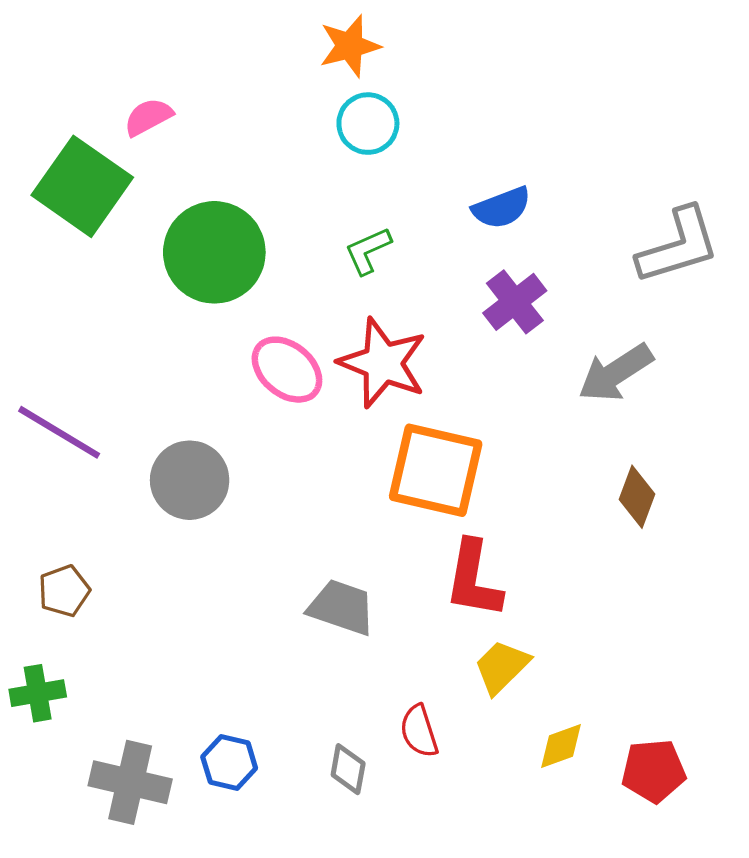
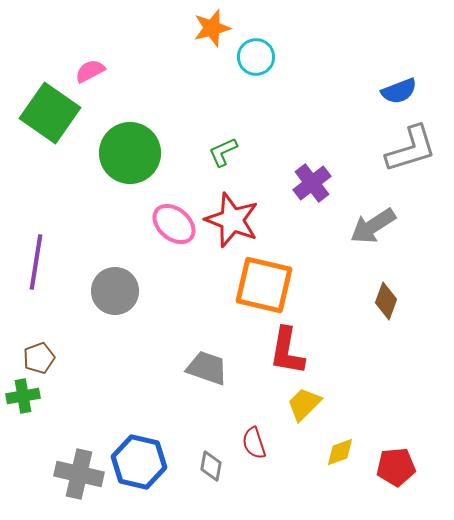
cyan circle: (368, 124) -> (256, 57), moved
blue semicircle: (502, 208) -> (399, 91), moved
purple line: (59, 432) -> (36, 262), turned 68
green cross: (38, 693) -> (23, 396), moved
blue hexagon: (229, 763) -> (139, 462), size x1.6

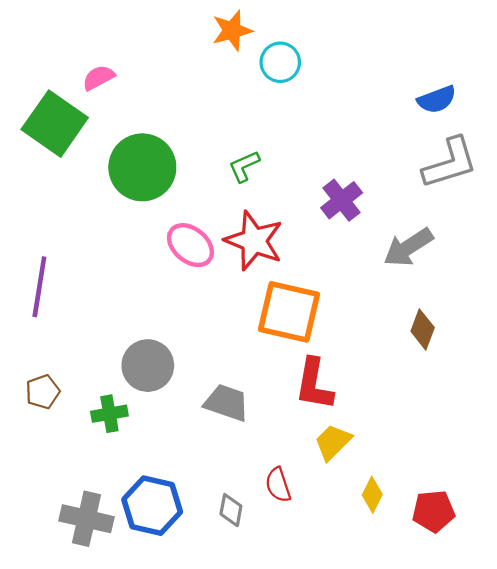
gray circle: (115, 291) -> (148, 366), moved
green cross: (23, 396) -> (109, 414), moved
yellow diamond: (340, 452) -> (372, 495), turned -44

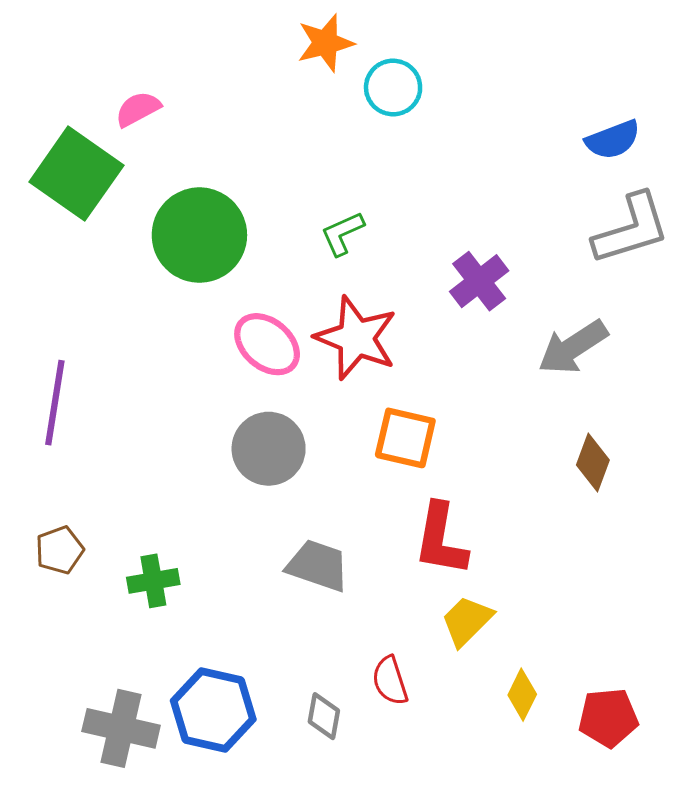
orange square: (289, 312) -> (405, 438), size x0.7
gray circle: (148, 366) -> (269, 449), moved

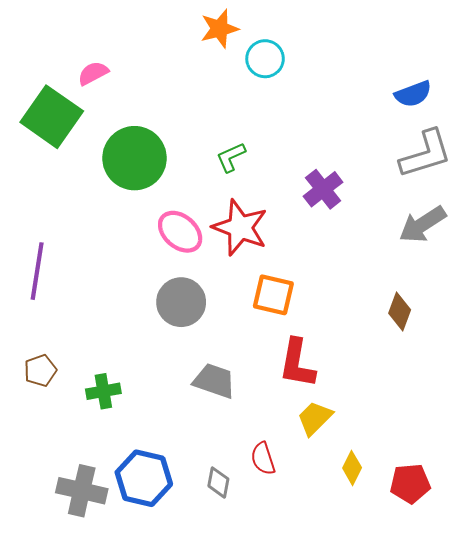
gray arrow: (573, 347) -> (422, 224), moved

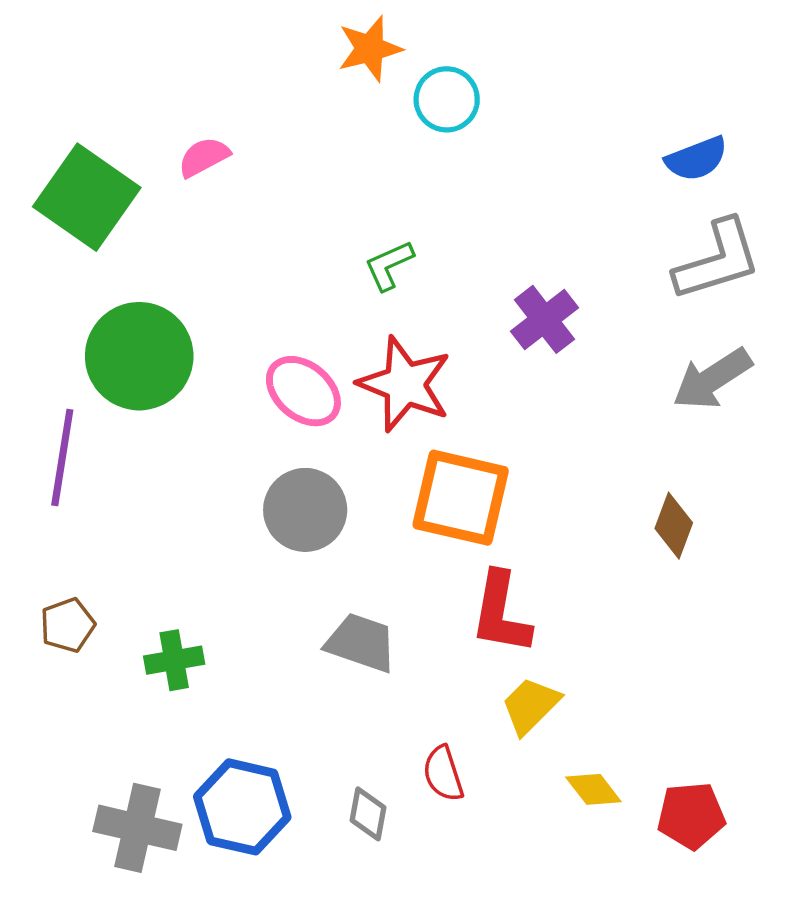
pink semicircle: (93, 73) -> (204, 157), moved
green circle: (135, 158) -> (139, 356), moved
orange square: (273, 295) -> (461, 498), size x1.4
yellow diamond: (352, 468) -> (593, 789), turned -64

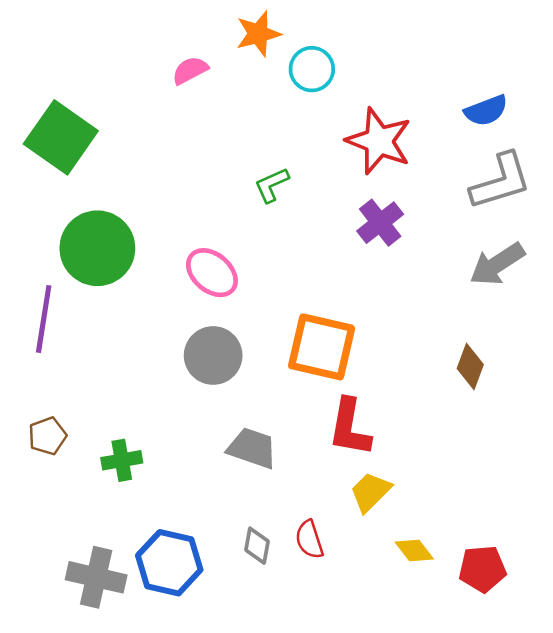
pink semicircle: (204, 157) -> (190, 70), moved
red star: (405, 384) -> (379, 141), moved
gray diamond: (368, 814) -> (257, 546), moved

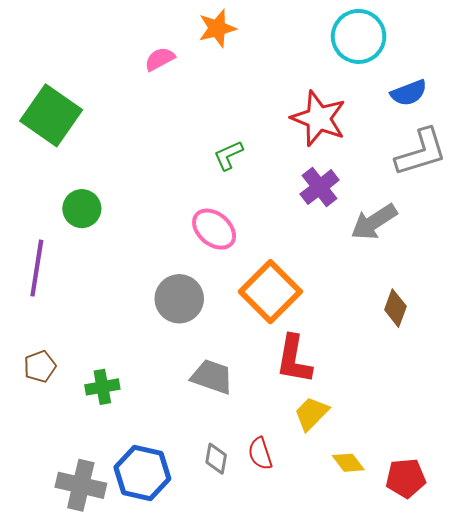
cyan circle: (312, 69) -> (359, 36), moved, size x1.4
green circle: (97, 248) -> (82, 209), size x0.6
gray arrow: (497, 264) -> (374, 222), moved
pink ellipse: (212, 273) -> (214, 229), moved
orange square: (322, 347) -> (270, 292), turned 32

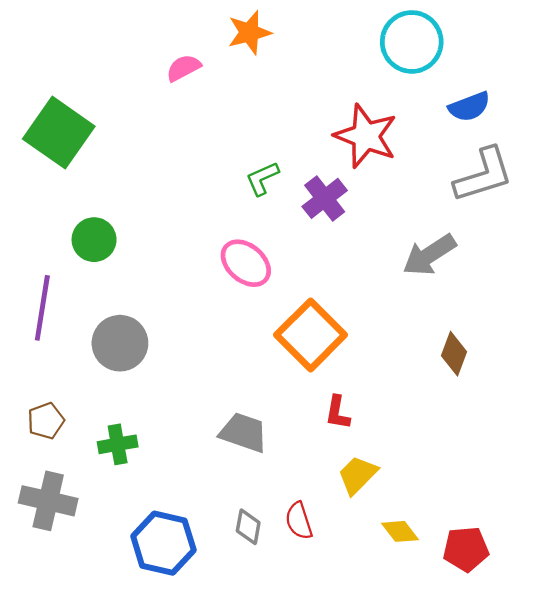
purple cross: (320, 187) -> (325, 198), moved
gray circle: (179, 299) -> (120, 343), moved
red L-shape: (294, 359) -> (338, 413), size x0.6
gray cross: (81, 485) -> (48, 501), moved

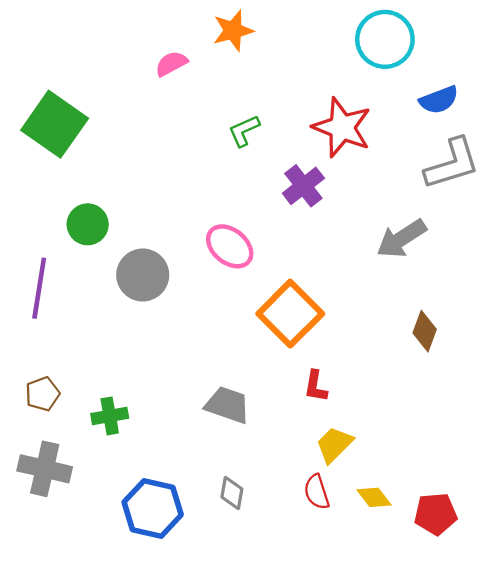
green L-shape: (262, 178) -> (244, 131), moved
gray circle: (120, 343) -> (143, 275), moved
red semicircle: (299, 521) -> (317, 492), moved

